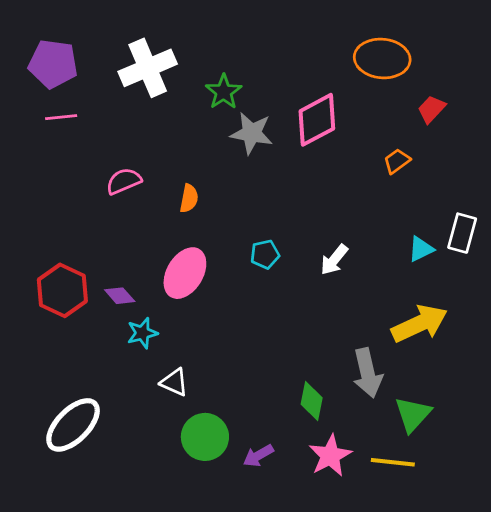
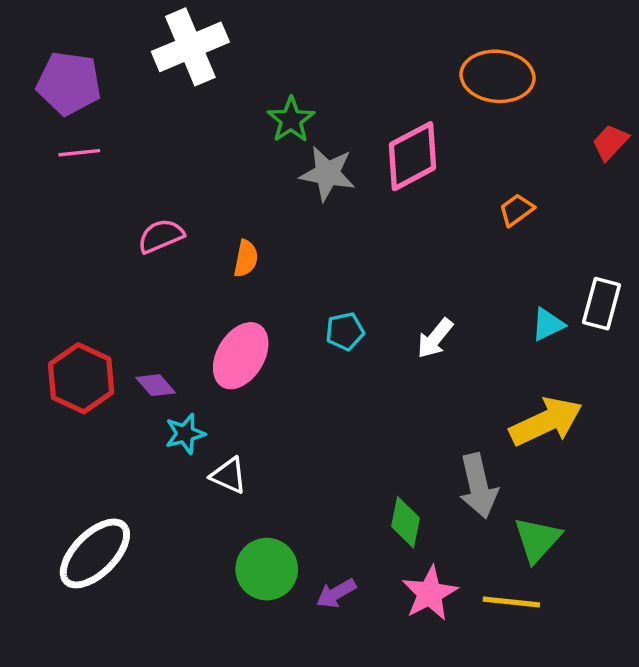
white cross: (148, 68) -> (190, 47), moved
red trapezoid: (431, 109) -> (610, 142), moved
white triangle: (174, 382) -> (229, 475), moved

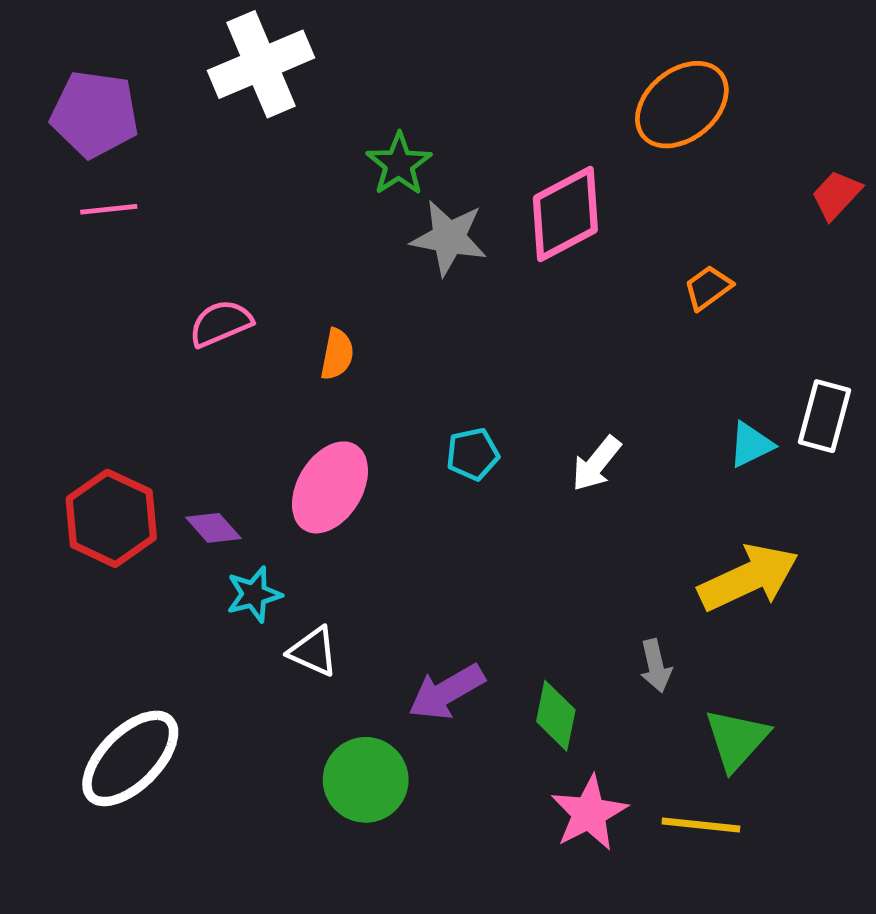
orange ellipse: (497, 76) -> (682, 105), turned -44
gray arrow: (478, 486) -> (656, 666), size x0.6
purple arrow: (336, 593) -> (446, 692), moved, size x1.4

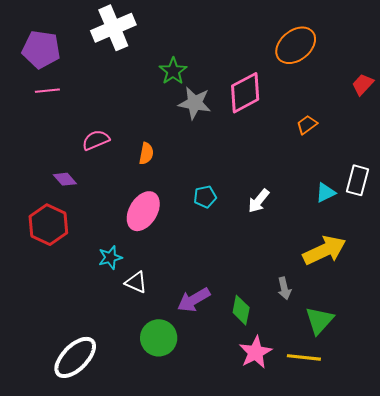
purple diamond: (213, 528) -> (65, 179), moved
white ellipse: (130, 758) -> (75, 357), moved

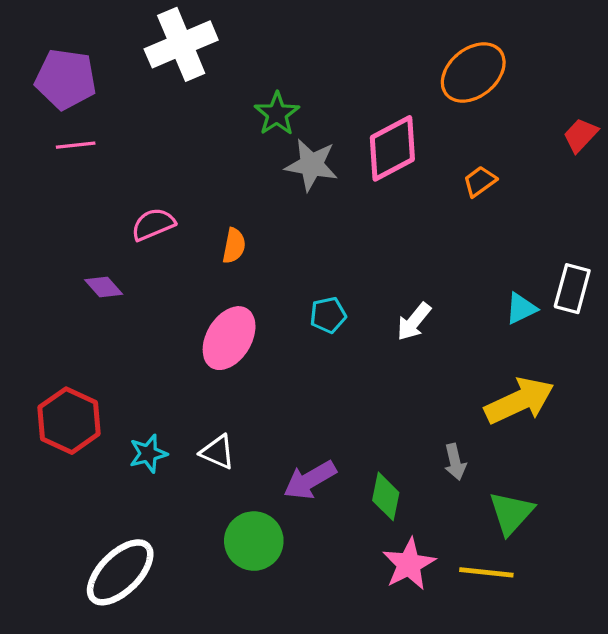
orange trapezoid: (307, 125) -> (480, 181), moved
red hexagon: (48, 225) -> (69, 421), moved
cyan star: (110, 258) -> (148, 454), moved

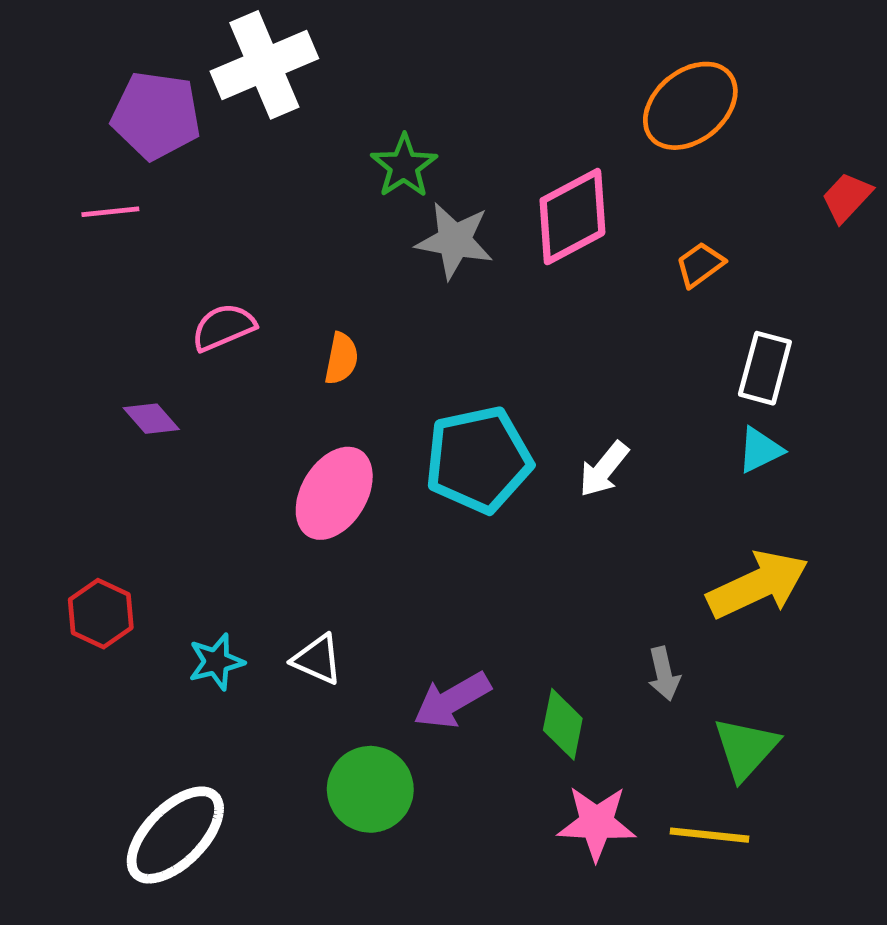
purple pentagon: (66, 79) -> (156, 115), moved
white rectangle: (572, 289) -> (765, 368), moved
cyan pentagon: (328, 315) -> (479, 460), size x2.0
red hexagon: (69, 421) -> (101, 614), size x0.7
pink star: (409, 564) -> (596, 823), turned 30

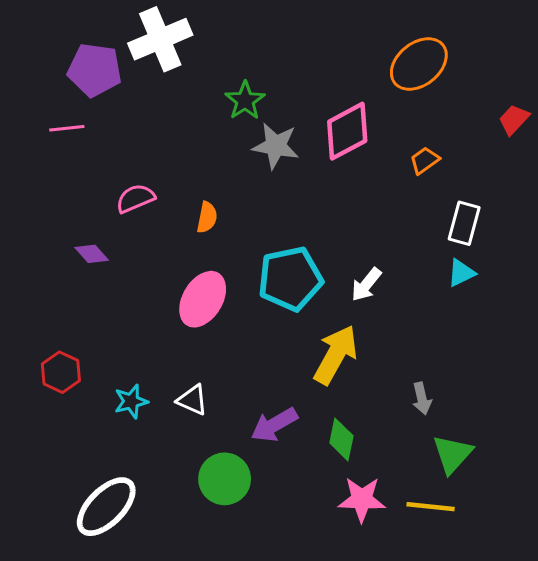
yellow arrow: (758, 585) -> (336, 355), moved, turned -36
gray arrow: (664, 674) -> (422, 399), moved

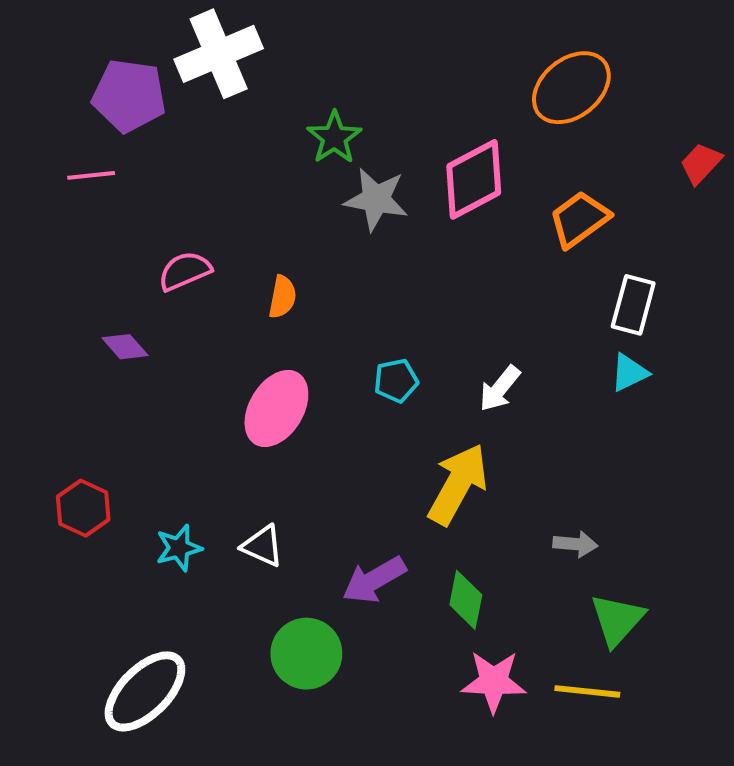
orange trapezoid: (425, 160) -> (579, 219), size x1.5
cyan pentagon: (290, 279) -> (396, 381), size x0.5
gray arrow: (422, 399) -> (575, 544), turned -72

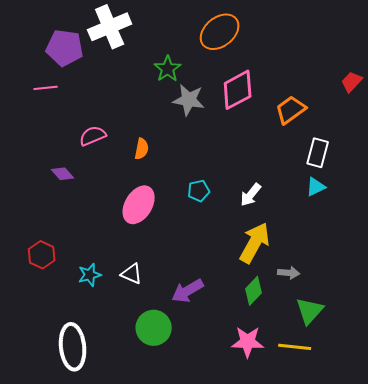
orange ellipse: (571, 88) -> (220, 32), moved
yellow arrow: (458, 484) -> (255, 243), moved
green diamond: (466, 600) -> (254, 291), moved, turned 32
white ellipse: (145, 691) -> (73, 347), turned -51

